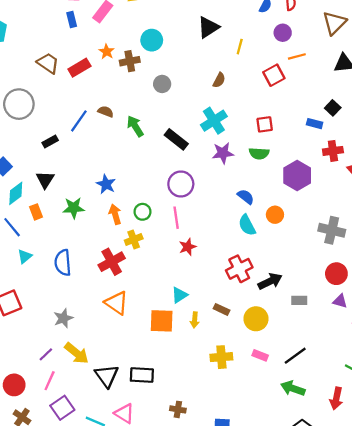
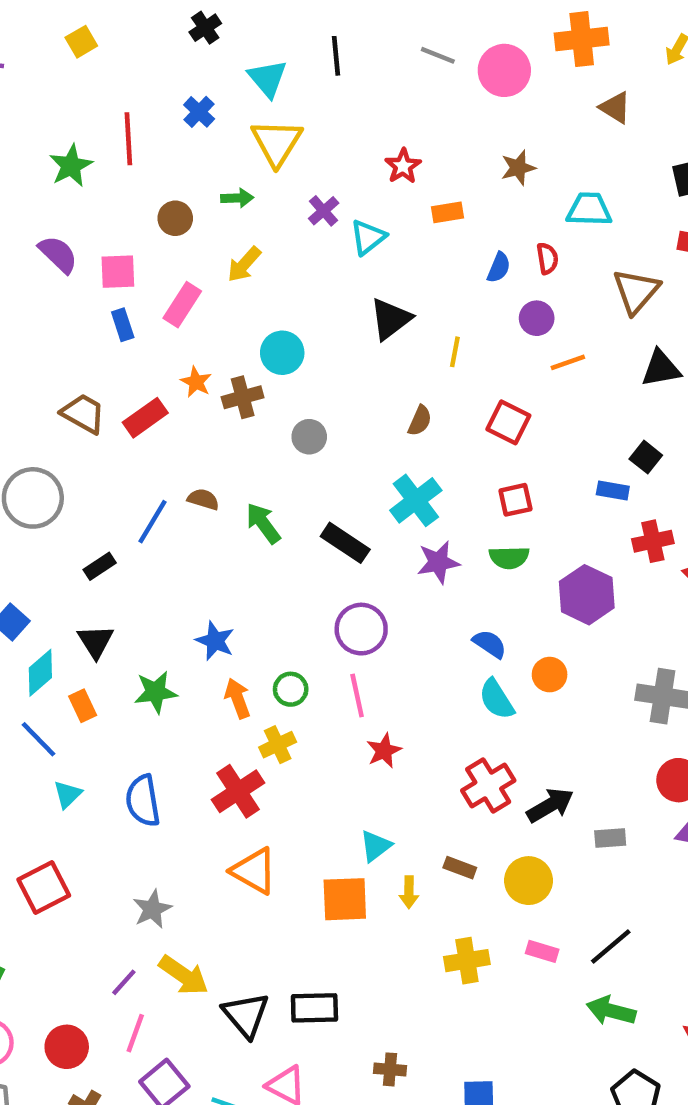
red square: (274, 75) -> (508, 422), moved, turned -30

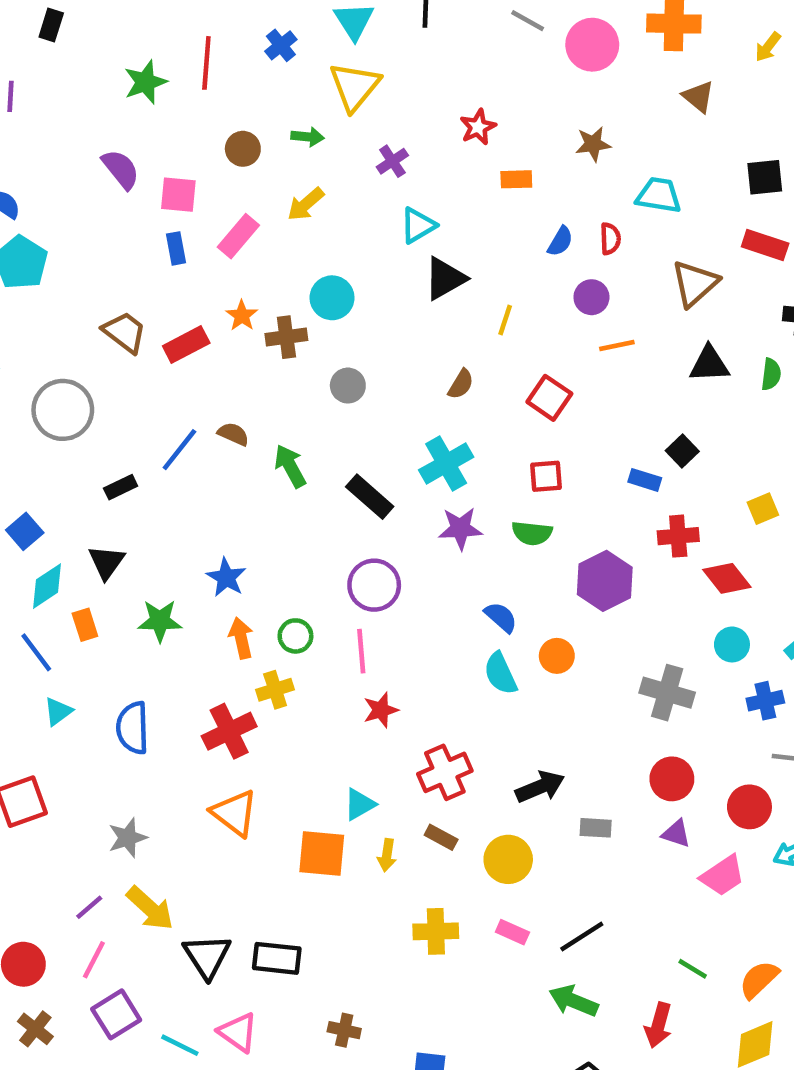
cyan triangle: (368, 237) -> (418, 225), moved
red cross: (488, 786) -> (445, 772), moved

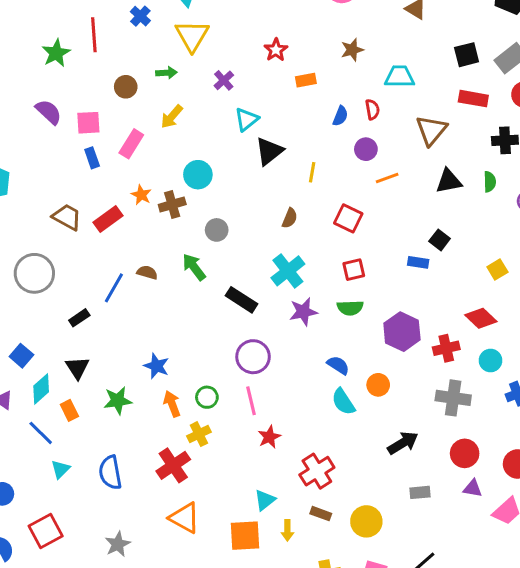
green arrow: (290, 466) -> (194, 267), moved
red cross: (678, 536) -> (446, 348), moved
black arrow: (540, 787) -> (403, 443), moved

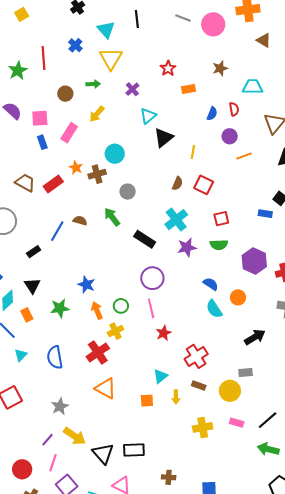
red square: (348, 218) -> (204, 185), moved
gray rectangle: (420, 492) -> (246, 372), moved
orange square: (245, 536) -> (147, 401), size x0.6

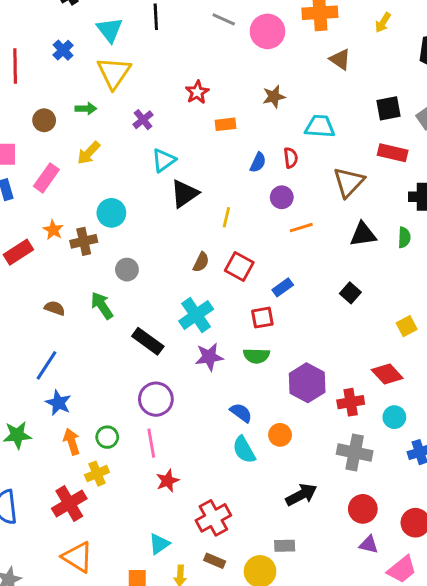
blue rectangle: (265, 214) -> (283, 287), moved, turned -48
blue line: (57, 231) -> (47, 365), moved

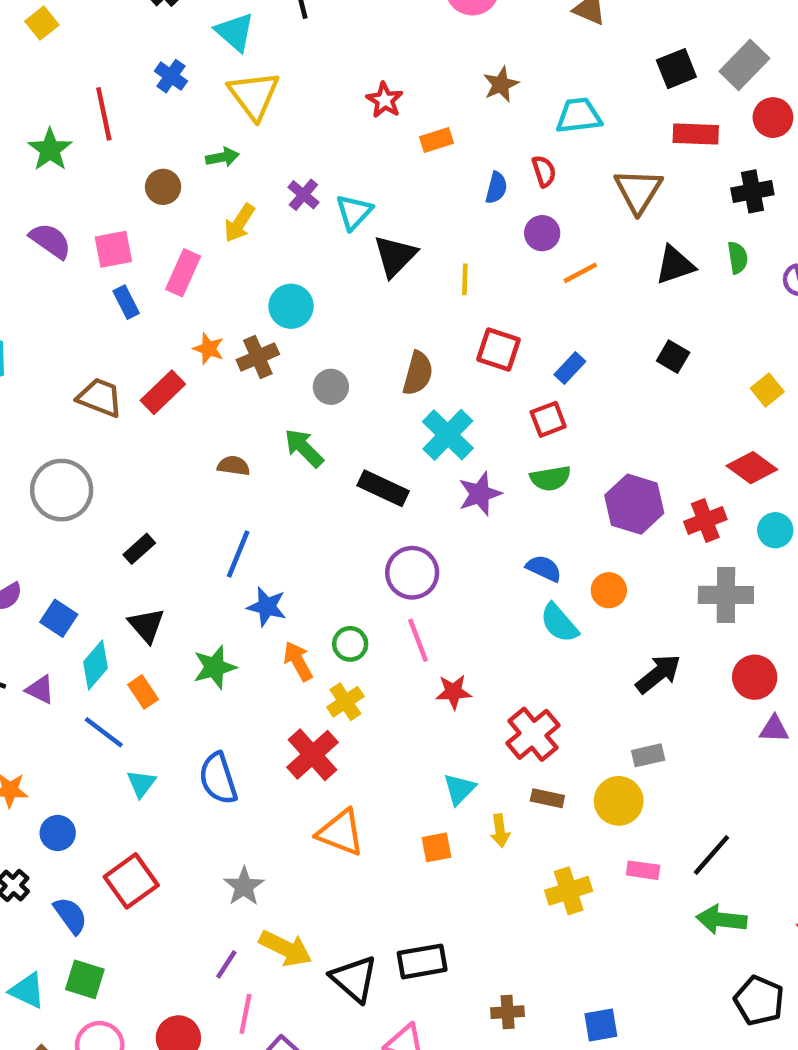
purple cross: (143, 120) -> (303, 195), moved
brown semicircle: (201, 262) -> (418, 373), moved, size x1.4
red star: (168, 481) -> (453, 692), turned 30

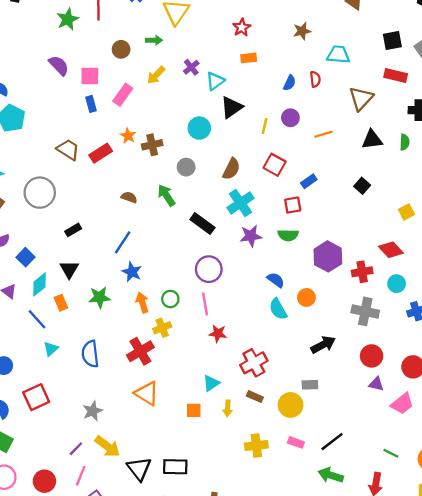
orange rectangle: (436, 140) -> (249, 58), moved
purple circle: (542, 233) -> (290, 118), moved
cyan circle: (291, 306) -> (199, 128), moved

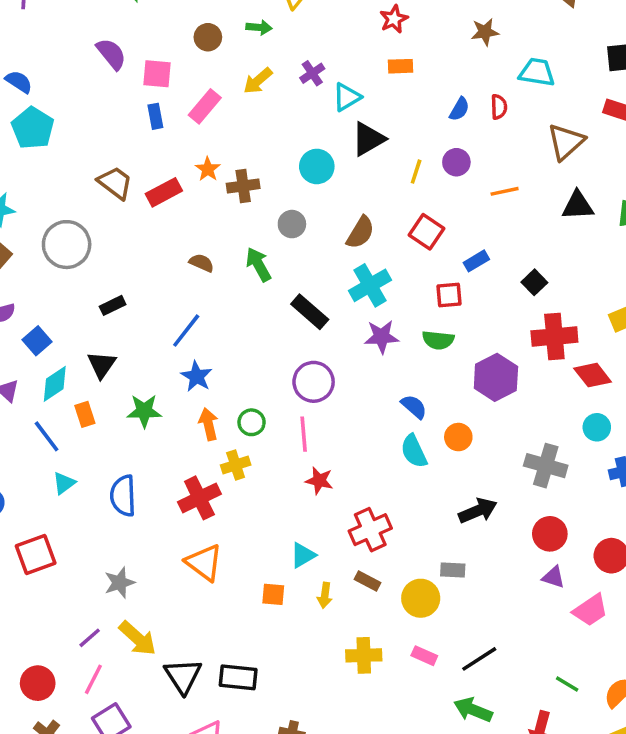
black square: (362, 186) -> (534, 282), moved
red cross: (362, 272) -> (554, 337), moved, size x1.4

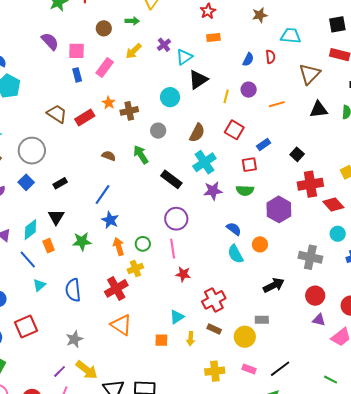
blue square: (37, 341) -> (26, 182), moved

